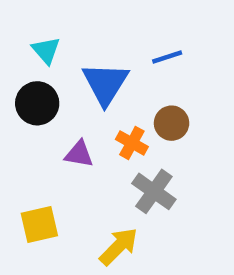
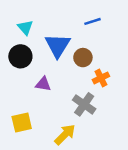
blue line: (167, 57) -> (93, 21), moved
brown circle: (172, 123) -> (83, 58), moved
orange cross: (132, 143) -> (101, 78), moved, turned 35

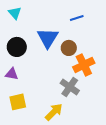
cyan triangle: (25, 27) -> (15, 13), moved
orange cross: (101, 78) -> (84, 65), size x1.5
purple triangle: (43, 84) -> (12, 74), moved

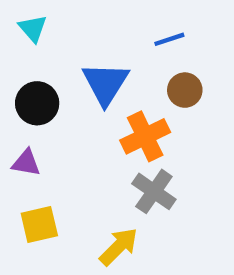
brown circle: (69, 48) -> (185, 90), moved
orange cross: (84, 65) -> (145, 136), moved

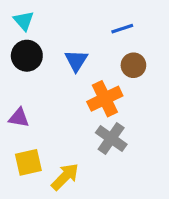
blue triangle: (105, 83) -> (76, 60), size x0.7
black circle: (37, 103) -> (27, 56), moved
yellow arrow: (119, 247) -> (65, 177), moved

